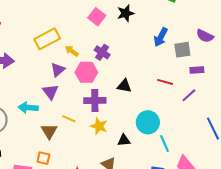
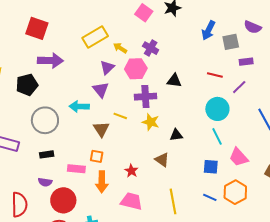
cyan circle: (148, 122) -> (217, 109), moved

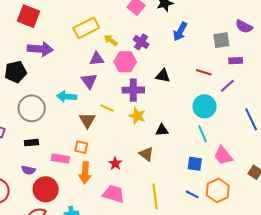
blue arrow: (208, 30) -> (180, 32), moved
purple triangle: (107, 67) -> (97, 59), turned 35

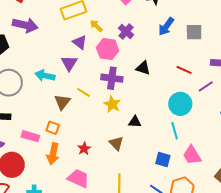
gray square: (221, 40) -> (194, 32), moved
purple triangle: (97, 59) -> (80, 42), turned 35

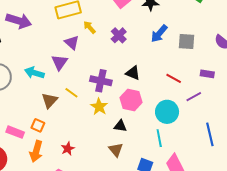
pink hexagon: (108, 49) -> (131, 100), moved
brown triangle: (116, 143) -> (116, 150), moved

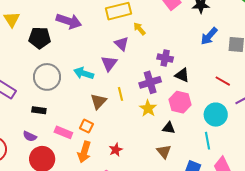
purple cross: (119, 35) -> (165, 58), moved, turned -35
purple cross: (101, 81) -> (150, 82), turned -30
yellow line: (71, 93) -> (120, 94), turned 40

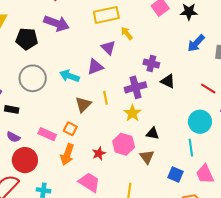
purple triangle: (109, 63) -> (95, 67), turned 30
pink hexagon: (180, 102) -> (124, 144), moved
black rectangle: (39, 110) -> (12, 109), moved

